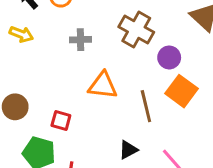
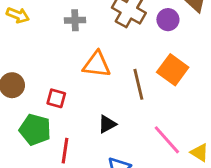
purple circle: (169, 57) -> (168, 20), moved
black triangle: (128, 150) -> (107, 124), moved

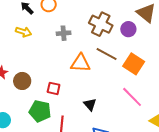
brown line: (138, 84) -> (107, 54), moved, turned -45
black triangle: (107, 124) -> (90, 104), turned -40
pink line: (167, 140) -> (132, 97), moved

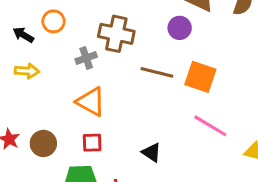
brown cross: (101, 24) -> (116, 34), moved
orange triangle: (80, 63) -> (91, 102), moved, turned 40

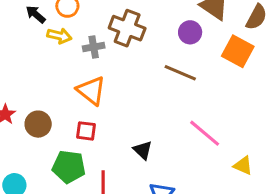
yellow arrow: (27, 71) -> (59, 36), moved
brown line: (157, 72) -> (180, 73), moved
orange square: (200, 77) -> (238, 51), moved

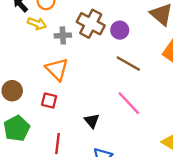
purple circle: (190, 32) -> (120, 30), moved
pink line: (205, 133) -> (129, 103), moved
green pentagon: (69, 167) -> (17, 128), moved, turned 30

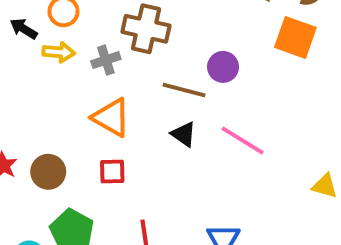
purple circle: (120, 30) -> (223, 67), moved
brown line: (128, 64) -> (184, 90), moved
black triangle: (92, 121) -> (184, 134), moved

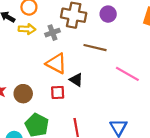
purple circle: (223, 67) -> (108, 14), moved
black triangle: (184, 134) -> (76, 80), moved

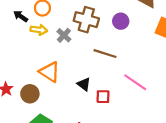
gray cross: (53, 33) -> (64, 35), turned -32
orange triangle: (56, 63) -> (50, 72), moved
red square: (58, 93) -> (103, 97), moved

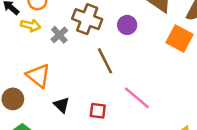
brown line: (105, 54) -> (105, 61), turned 40
black triangle: (84, 84) -> (62, 105), moved

